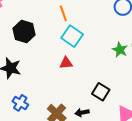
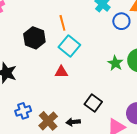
black hexagon: (24, 32) -> (34, 38), moved
blue cross: (20, 103) -> (23, 111), moved, turned 35

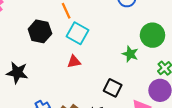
green star: (115, 63) -> (130, 54), moved

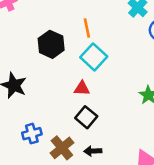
black square: (113, 88) -> (86, 117), moved

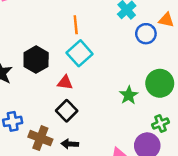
black hexagon: (51, 44) -> (36, 60), moved
brown cross: (62, 148) -> (40, 138), turned -35

